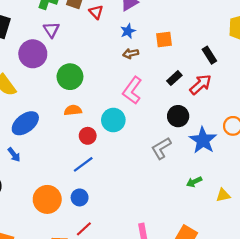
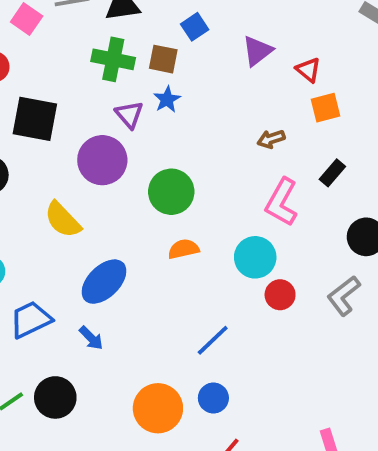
red triangle: (96, 12) -> (308, 70), moved
blue star: (128, 31) -> (167, 99), moved
black rectangle: (174, 78) -> (332, 173), moved
red circle: (88, 136) -> (280, 295), moved

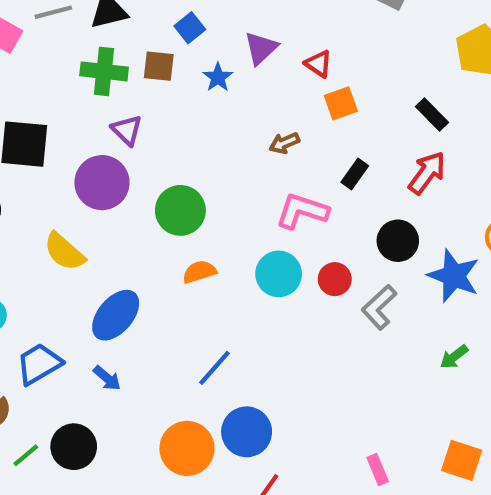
blue star: (167, 99) -> (218, 77), moved
pink L-shape: (282, 202) -> (302, 211), turned 84
red circle: (280, 295) -> (335, 279), moved
blue line: (213, 340) -> (214, 368), moved
blue circle: (213, 398) -> (247, 432), size x1.5

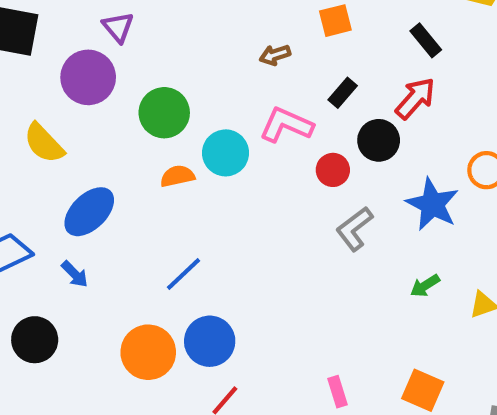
black circle: (398, 241) -> (379, 140), moved
cyan circle: (279, 274) -> (226, 153), moved
red circle: (335, 279) -> (333, 170), moved

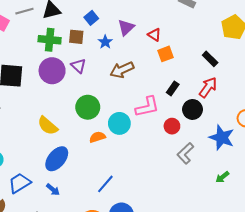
purple triangle: (118, 27) -> (78, 66), moved
brown arrow: (275, 55) -> (122, 70), moved, size x1.6
purple circle: (88, 77) -> (52, 71), moved
pink L-shape: (286, 125) -> (147, 107), turned 150
yellow semicircle: (44, 143) -> (48, 126), moved

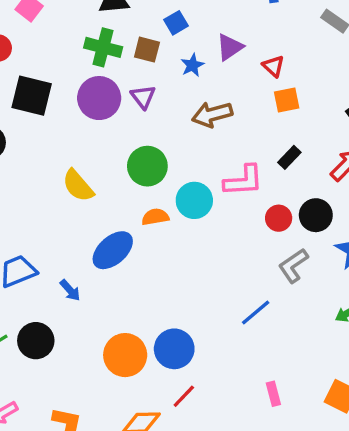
black circle: (192, 109) -> (316, 215), moved
blue ellipse: (57, 159) -> (113, 250), moved
blue line: (105, 184) -> (256, 313), moved

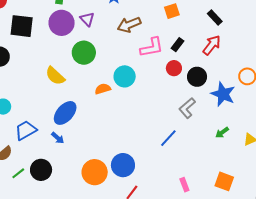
green circle: (147, 166) -> (84, 53), moved
pink L-shape: (244, 181) -> (152, 47), moved
red circle: (279, 218) -> (174, 68), moved
blue ellipse: (113, 250) -> (65, 113), moved

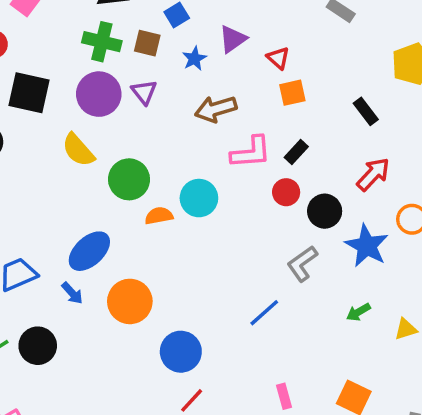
red arrow: (212, 45) -> (373, 174), moved
green circle: (84, 53) -> (129, 179), moved
yellow semicircle: (55, 76) -> (78, 150), moved
orange circle: (95, 172) -> (130, 301), moved

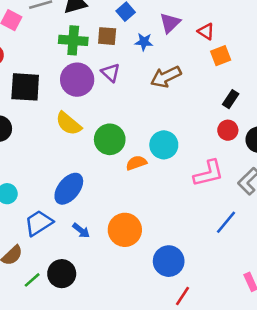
blue star: (194, 59) -> (144, 42), turned -30
pink L-shape: (251, 152) -> (208, 173), moved
blue ellipse: (89, 251) -> (69, 189), moved

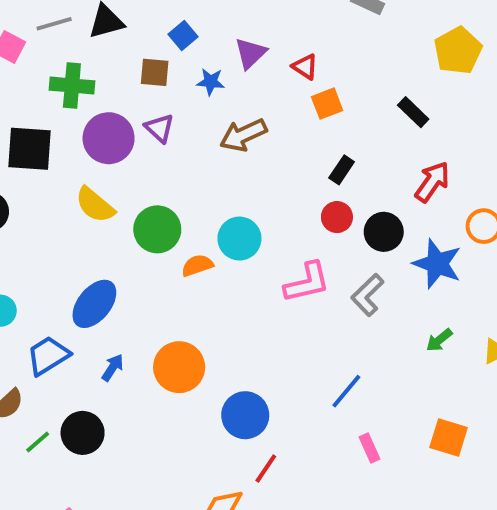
green cross: (73, 40) -> (72, 85), moved
blue line: (226, 222) -> (346, 391), moved
blue arrow: (81, 231) -> (113, 368), turned -96

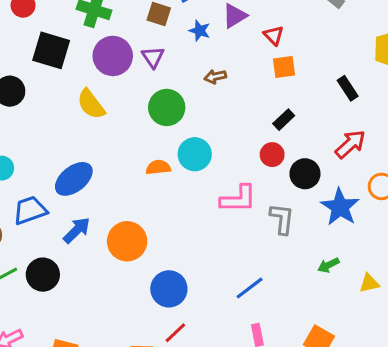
brown arrow: (243, 135) -> (215, 77), size x0.6
green circle: (157, 229) -> (167, 107), moved
gray L-shape: (367, 295) -> (282, 219), turned 128
blue arrow: (113, 368) -> (77, 230), size x1.4

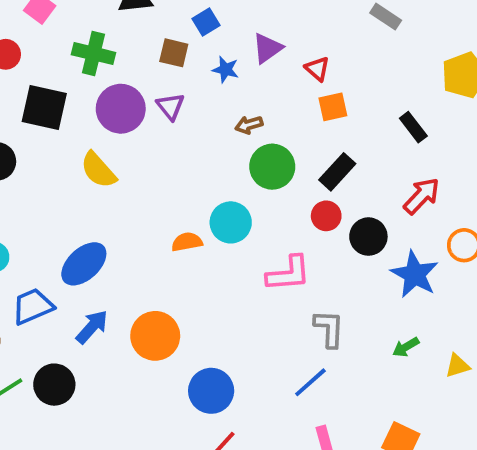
green circle: (167, 107) -> (272, 167), moved
black rectangle: (284, 120) -> (337, 172), size x1.4
gray L-shape: (282, 219) -> (329, 329), moved

